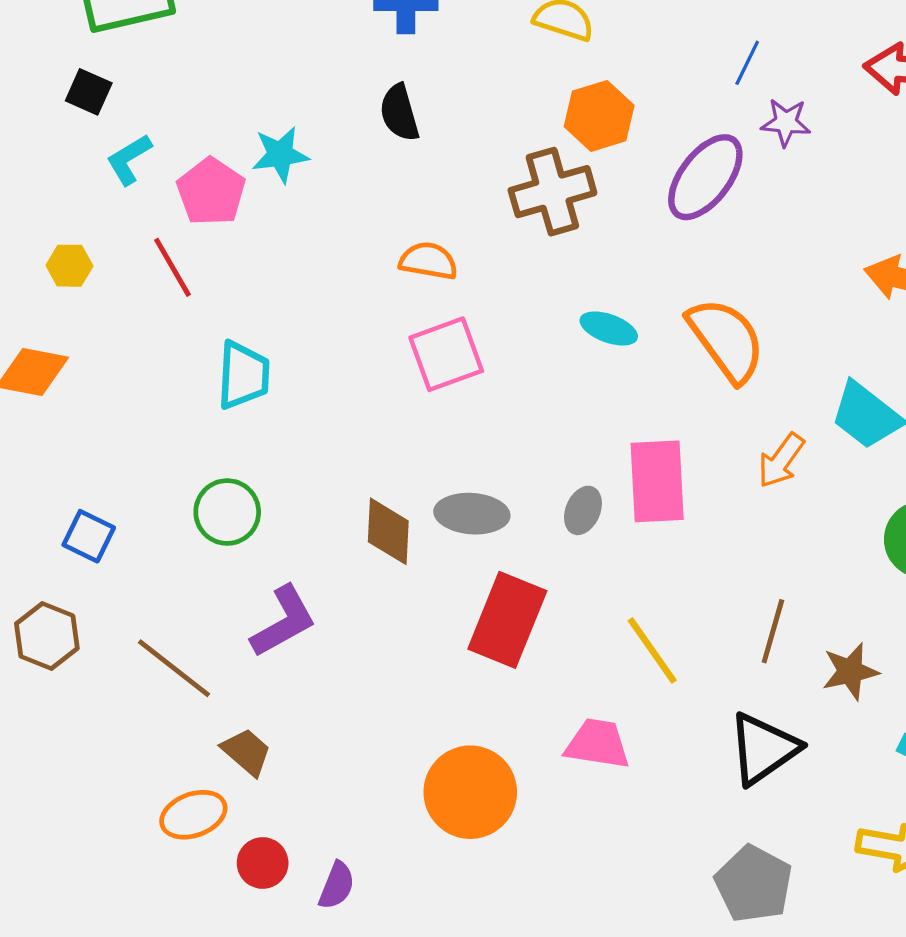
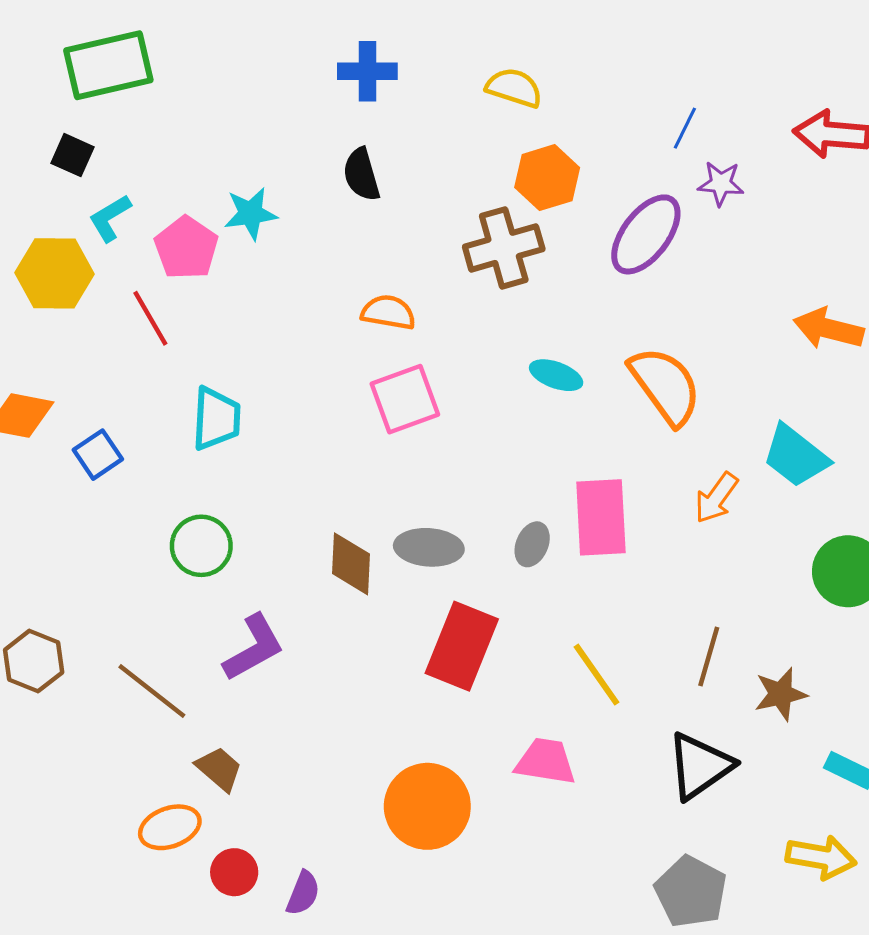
yellow hexagon: (69, 266) -> (55, 273), moved, size x1.8
blue square: (89, 536) -> (98, 455), moved, turned 30

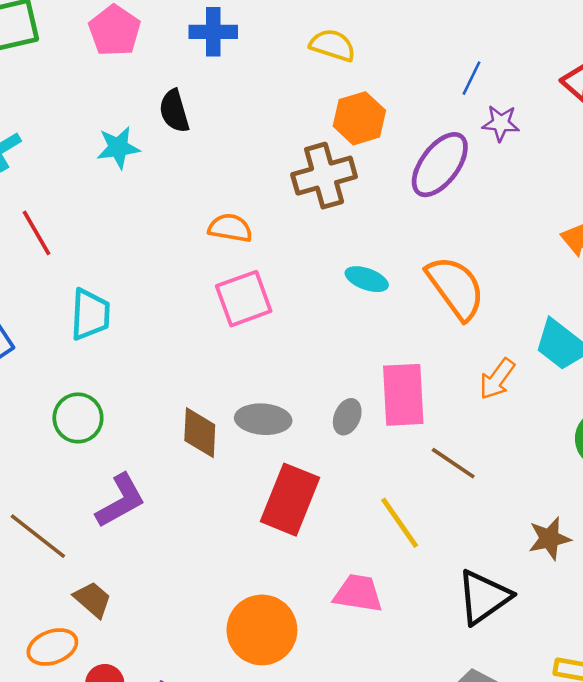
black semicircle: (361, 175) -> (174, 111), moved
pink pentagon: (186, 248) -> (115, 31), moved
brown line: (709, 657) -> (453, 463), moved, turned -72

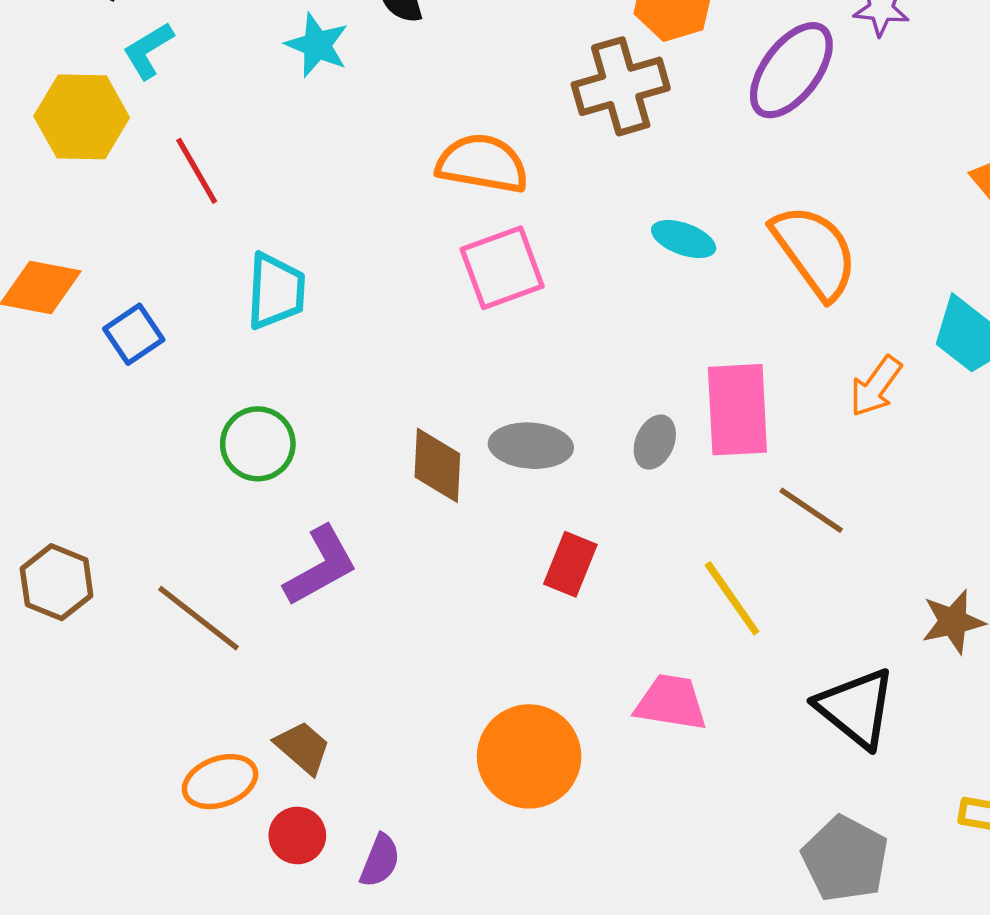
cyan star: (118, 148) -> (317, 45), turned 30
orange semicircle: (230, 228) -> (482, 164), size x1.4
red rectangle: (290, 500) -> (570, 564), size x0.6
black triangle: (484, 597) -> (856, 708), turned -46
brown trapezoid: (93, 599) -> (303, 747), moved

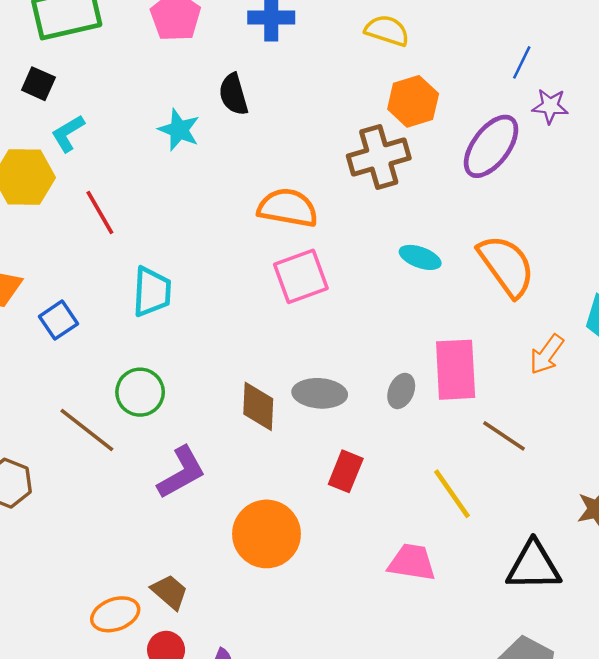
brown line: (199, 618) -> (87, 430), moved
black triangle: (856, 708) -> (534, 566), turned -40
orange circle: (529, 756) -> (266, 534), moved

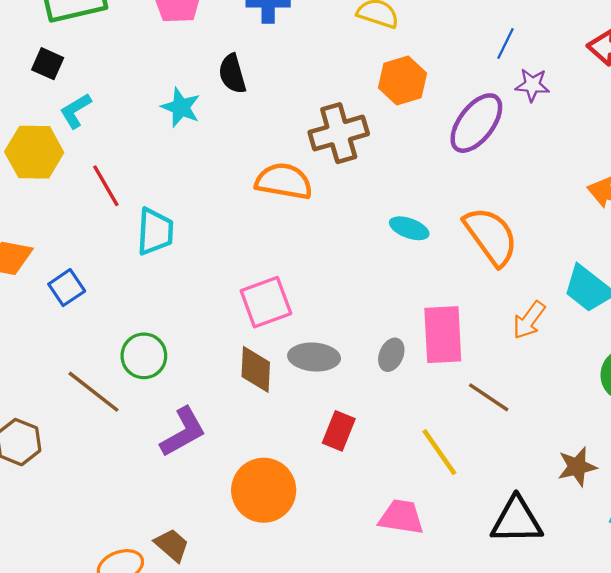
brown cross: (379, 157) -> (339, 133), moved
pink square: (301, 276) -> (266, 302), moved
cyan trapezoid: (152, 292) -> (155, 232), moved

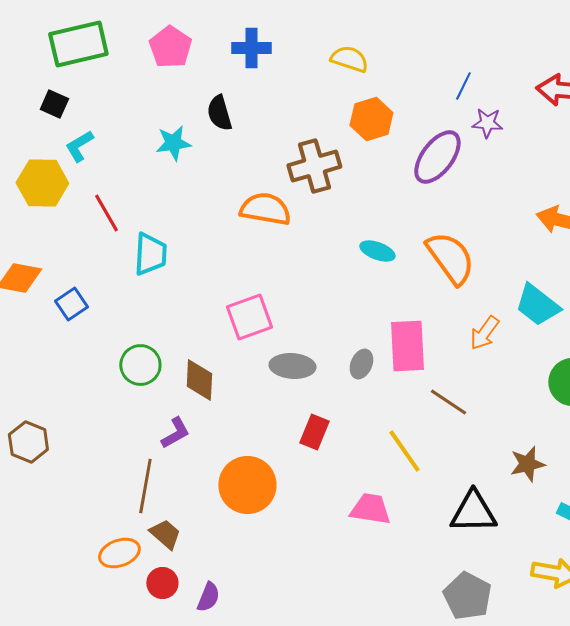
cyan star: (181, 107) -> (173, 143), turned -30
brown diamond: (256, 369) -> (199, 380), moved
brown line: (94, 392) -> (145, 486), moved, turned 62
purple L-shape: (183, 432) -> (175, 433), size x0.7

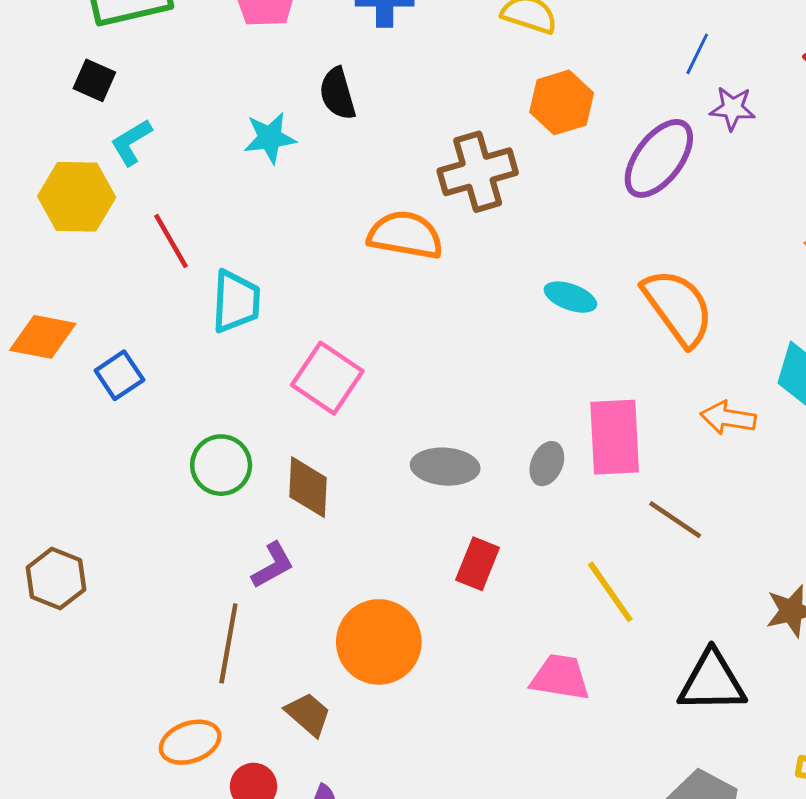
pink square: (249, 317) -> (327, 378), moved, turned -36
orange arrow: (484, 333) -> (728, 418), turned 63
brown trapezoid: (165, 534) -> (308, 714), moved

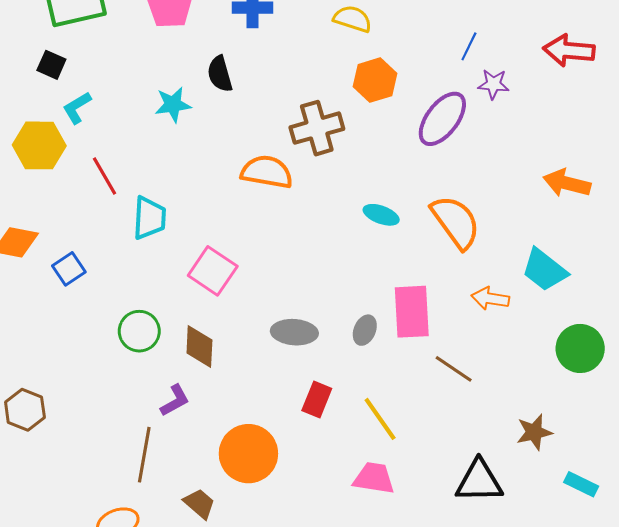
yellow line: (610, 592) -> (380, 419), moved

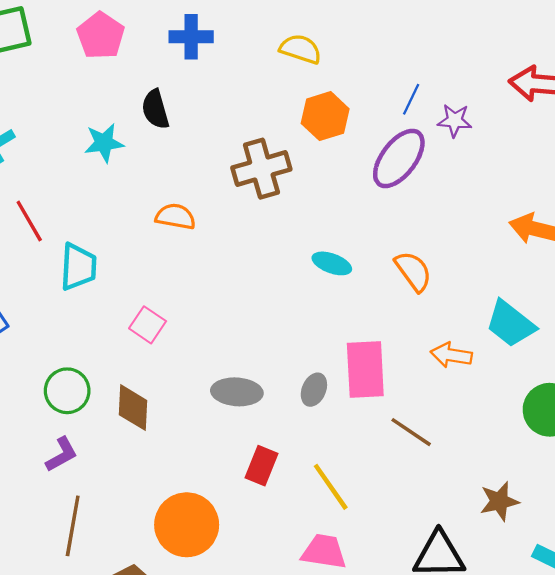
blue line: (469, 46) -> (411, 99), moved
orange semicircle: (267, 172) -> (175, 217), moved, size x0.7
orange semicircle: (456, 222) -> (413, 271), size x0.7
pink square: (213, 271) -> (148, 325), size x0.7
purple L-shape: (175, 401) -> (62, 454), moved

